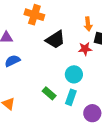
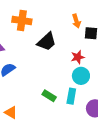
red star: (85, 49) -> (78, 57), moved
cyan circle: (74, 74) -> (81, 76), moved

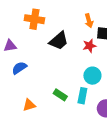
red star: (78, 57) -> (89, 46), moved
orange triangle: (11, 113) -> (29, 105), moved, turned -48

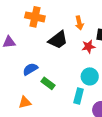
orange arrow: (89, 21) -> (79, 23), moved
blue semicircle: (19, 68) -> (30, 69), moved
green rectangle: (60, 95) -> (48, 83), moved

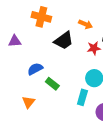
orange arrow: (79, 23) -> (86, 24), turned -56
orange triangle: (25, 102) -> (28, 102), turned -40

